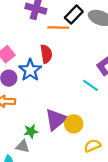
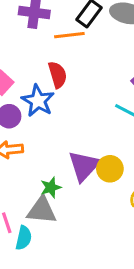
gray triangle: (23, 146) -> (42, 210), size x1.5

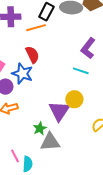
yellow circle: (110, 169) -> (74, 99), moved
gray triangle: (42, 210) -> (50, 142), moved

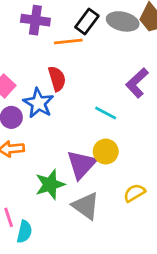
cyan line: (81, 71) -> (106, 113), moved
green star: (40, 128) -> (50, 184), size x1.5
gray triangle: (50, 142) -> (86, 206), moved, turned 30

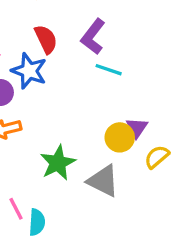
purple L-shape: (137, 83) -> (93, 37), moved
yellow circle: (106, 152) -> (120, 137), moved
purple triangle: (81, 164) -> (137, 128), moved, size x0.6

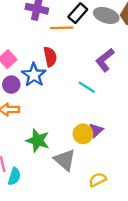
purple L-shape: (93, 37) -> (105, 60), moved
yellow semicircle: (157, 157) -> (98, 180), moved
green star: (58, 163) -> (38, 141), turned 30

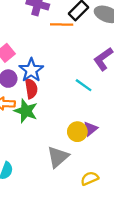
red semicircle: (50, 57) -> (31, 89), moved
green star: (38, 141) -> (26, 111), moved
gray triangle: (65, 160) -> (58, 157), turned 35

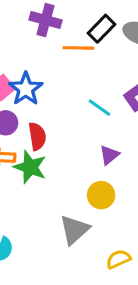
blue star: (31, 70) -> (26, 89), moved
cyan line: (84, 85) -> (99, 108), moved
purple triangle: (90, 129) -> (109, 155), moved

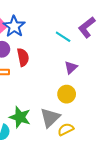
green star: (30, 167) -> (20, 117), moved
yellow semicircle: (118, 259) -> (66, 129), moved

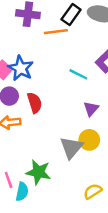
gray triangle: (50, 118) -> (71, 147), moved
yellow semicircle: (66, 129) -> (93, 191), moved

